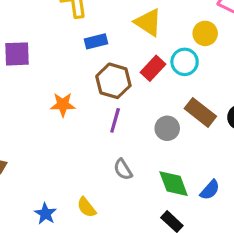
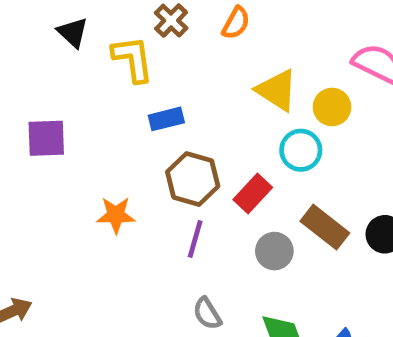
yellow triangle: (148, 22) -> (277, 90), moved
red rectangle: (153, 68) -> (253, 193), moved

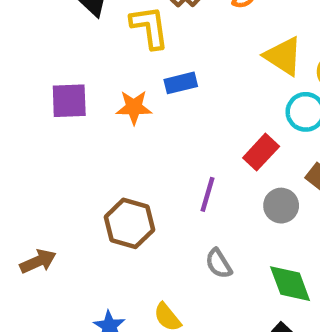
brown hexagon: (193, 179) -> (129, 223), moved
orange star: (116, 215) -> (134, 107), moved

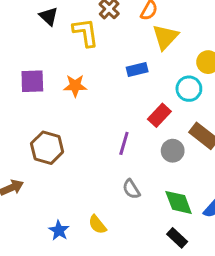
yellow triangle: (283, 56) -> (165, 37), moved, turned 40
blue rectangle: (181, 83) -> (137, 69), moved
brown hexagon: (129, 223) -> (47, 148), moved

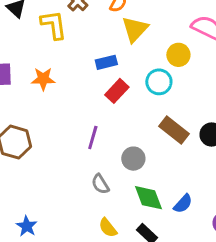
red rectangle: (159, 115) -> (117, 91), moved
gray circle: (173, 151) -> (133, 159), moved
yellow semicircle: (97, 225) -> (108, 228), moved

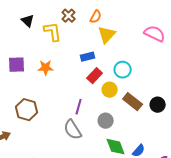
yellow circle: (178, 55) -> (110, 90), moved
gray semicircle: (100, 184) -> (73, 130), moved, size x1.5

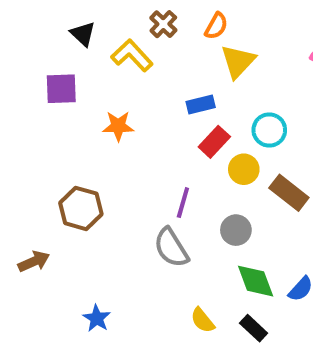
yellow L-shape: (53, 32) -> (132, 55), turned -35
purple square: (17, 65) -> (61, 89), moved

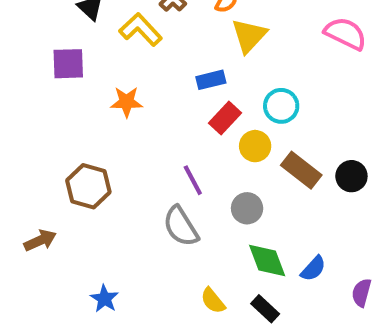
purple line: (183, 203) -> (193, 180), turned -44

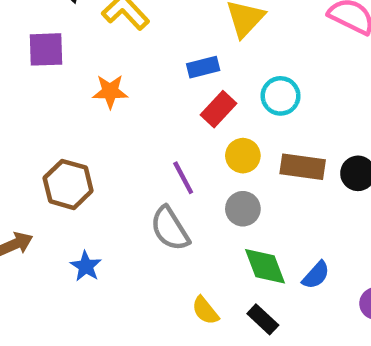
yellow circle: (255, 146) -> (243, 156), moved
brown rectangle: (301, 170) -> (303, 167), turned -30
blue star: (104, 299) -> (86, 266), moved

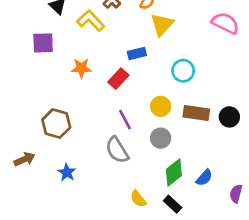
red rectangle: (219, 109) -> (118, 79), moved
green diamond: (265, 266) -> (174, 172), turned 72

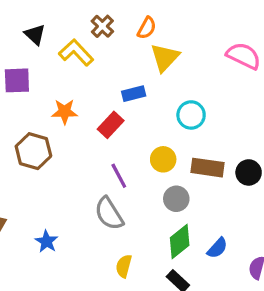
brown hexagon: (56, 124) -> (33, 151), moved
gray circle: (161, 138) -> (176, 199), moved
yellow semicircle: (138, 199) -> (124, 266), moved, turned 54

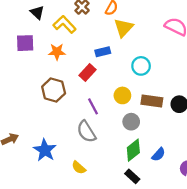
orange star: (65, 112) -> (57, 52), moved
brown hexagon: (33, 151) -> (54, 90), moved
blue star: (47, 241) -> (45, 150), size x1.5
yellow semicircle: (124, 266) -> (79, 168), moved, turned -64

